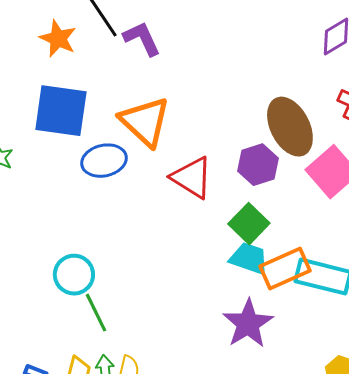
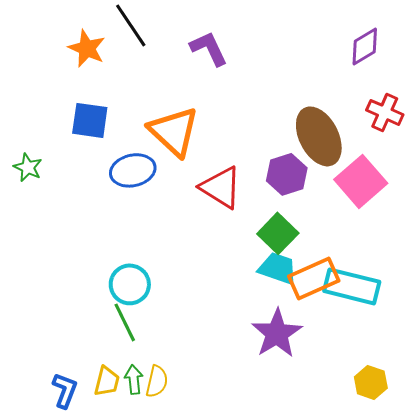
purple L-shape: (142, 39) -> (209, 48), moved
blue square: (61, 111) -> (90, 120), size x0.7
cyan circle: (74, 275) -> (130, 284), moved

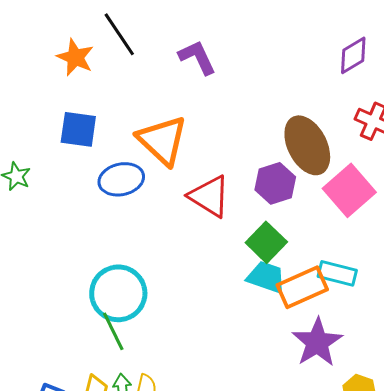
cyan circle: (130, 284) -> (118, 293), size x1.4
cyan rectangle: (352, 286) -> (337, 273), moved, size x0.7
purple star: (277, 333) -> (317, 342), moved

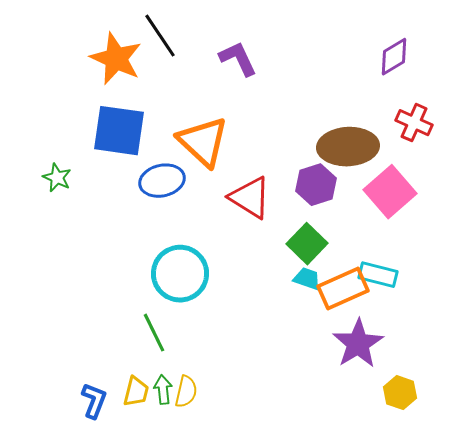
orange star: (75, 57) -> (116, 59), size x1.4
blue square: (78, 129) -> (119, 131), size x1.4
brown ellipse: (307, 145) -> (348, 147), turned -66
cyan trapezoid: (266, 277) -> (307, 279), size x0.7
cyan circle: (118, 293) -> (180, 274), moved

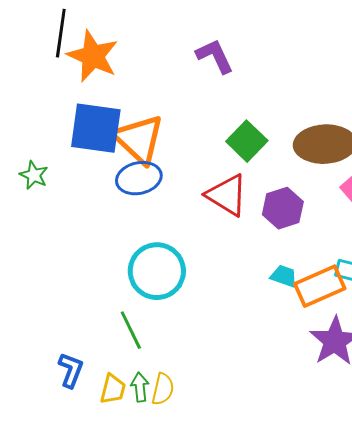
black line: (160, 36) -> (61, 33), moved, turned 42
orange triangle: (203, 142) -> (139, 139), moved
purple hexagon: (316, 185) -> (283, 208), moved
green square: (307, 244) -> (247, 141), moved
blue L-shape: (94, 401) -> (71, 370), moved

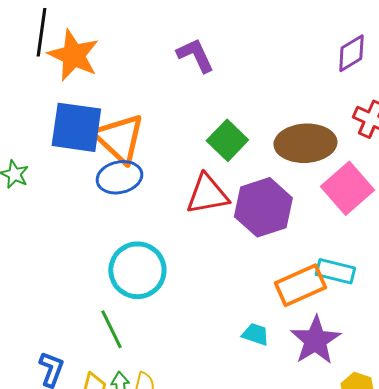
red triangle: (227, 195) -> (207, 194), turned -42
purple hexagon: (283, 208) -> (263, 207), size x1.4
cyan trapezoid: (284, 276) -> (255, 334), moved

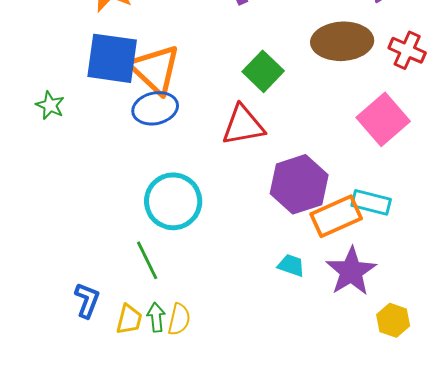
brown ellipse: (305, 143) -> (342, 41), moved
purple hexagon: (263, 207) -> (299, 184), moved

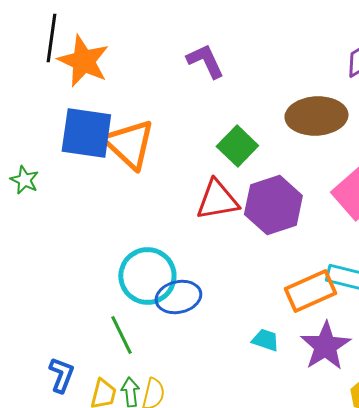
blue ellipse: (155, 108) -> (178, 297), moved
purple hexagon: (299, 184) -> (273, 205), moved

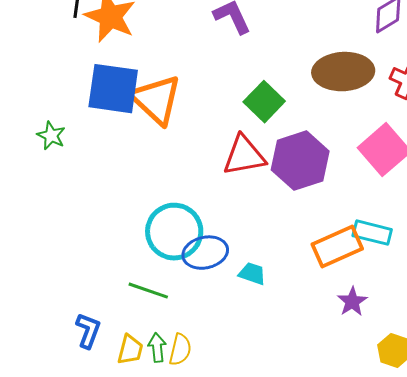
green line: (121, 335) -> (148, 291), turned -45
cyan trapezoid: (265, 340) -> (252, 274), moved
purple star: (325, 346) -> (352, 302), size x0.6

